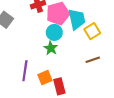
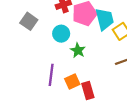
cyan circle: (54, 32) -> (61, 34), moved

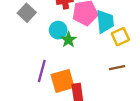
green star: (78, 50) -> (68, 40), moved
orange square: (72, 82) -> (63, 81), size x1.5

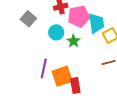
green star: (68, 40) -> (73, 41), moved

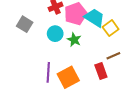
cyan trapezoid: (96, 23) -> (94, 18), turned -40
red rectangle: (75, 85) -> (101, 71), moved

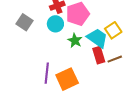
cyan trapezoid: (94, 18) -> (97, 38), moved
cyan circle: (55, 34) -> (55, 24), moved
red rectangle: (101, 71) -> (99, 55), moved

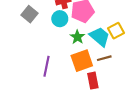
red rectangle: (99, 55) -> (93, 81), moved
brown line: (115, 59) -> (104, 58), moved
orange square: (67, 79) -> (82, 61), moved

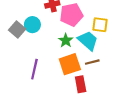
gray square: (29, 14) -> (17, 29), moved
cyan circle: (60, 19) -> (32, 25), moved
yellow square: (116, 31) -> (100, 25), moved, turned 35

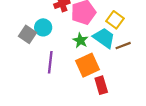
yellow square: (100, 25) -> (115, 20), turned 35
brown line: (92, 62) -> (123, 46), moved
purple line: (34, 69) -> (50, 62), moved

